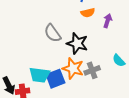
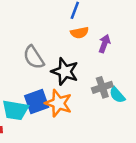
gray cross: (92, 70) -> (102, 87), moved
blue square: (55, 79) -> (37, 102), moved

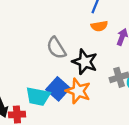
blue square: (37, 102) -> (58, 89), turned -30

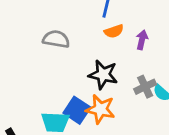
gray semicircle: (56, 48) -> (56, 39), moved, turned 140

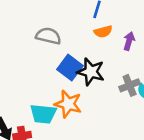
orange star: (100, 109) -> (68, 104), moved
blue square: (77, 110) -> (70, 68), moved

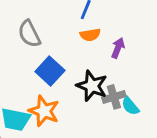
gray semicircle: (48, 36) -> (29, 34), turned -135
black star: (91, 72) -> (92, 86), moved

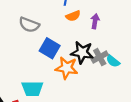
gray semicircle: (29, 34) -> (29, 25), turned -30
orange star: (44, 111) -> (67, 68), moved

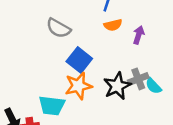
black star: (82, 52) -> (117, 86), moved, turned 30
orange star: (67, 68) -> (78, 86), moved, turned -30

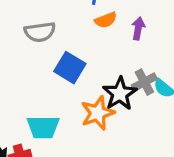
gray semicircle: (59, 28) -> (40, 32), turned -30
orange star: (78, 86) -> (98, 113), moved

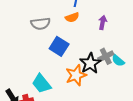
orange semicircle: (106, 20) -> (72, 17), moved
cyan trapezoid: (43, 127) -> (41, 84), turned 50

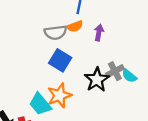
purple arrow: (103, 22) -> (99, 33), moved
gray semicircle: (40, 24) -> (55, 33), moved
orange star: (76, 75) -> (59, 95), moved

